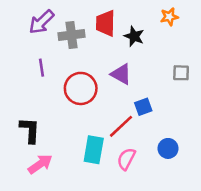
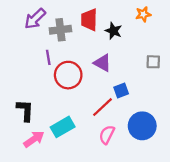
purple line: (42, 68) -> (48, 57), moved
blue circle: (168, 148) -> (142, 126), size x1.6
cyan rectangle: (94, 150) -> (63, 127), moved, turned 50

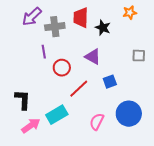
red circle: (68, 75) -> (62, 68), size x0.7
red line: (102, 107) -> (79, 89), moved

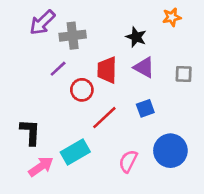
red trapezoid: (81, 18) -> (107, 70), moved
purple line: (44, 52) -> (58, 69), turned 56
purple triangle: (93, 57) -> (144, 67), moved

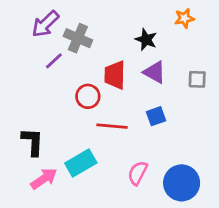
gray cross: (73, 36) -> (78, 38), turned 30
purple line: (58, 69) -> (54, 61), moved
red line: (104, 118) -> (112, 126), turned 48
blue circle: (170, 151) -> (182, 183), moved

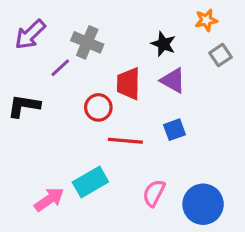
purple arrow: (45, 24) -> (30, 34), moved
gray square: (197, 79) -> (221, 55), moved, turned -36
black L-shape: (33, 142) -> (24, 106), moved, turned -84

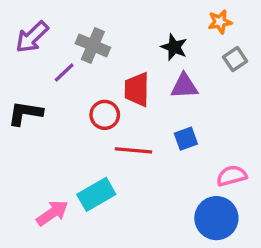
purple triangle: (173, 80) -> (184, 86), turned -32
pink semicircle: (154, 193) -> (232, 176), moved, turned 48

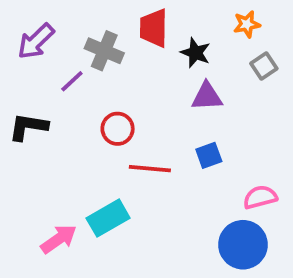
red trapezoid: (137, 89) -> (154, 28), moved

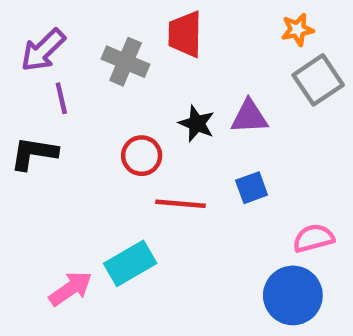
black star: (195, 53) -> (197, 124), moved
gray square: (264, 66) -> (318, 80), size x1.5
purple line: (72, 81) -> (61, 98), moved, turned -60

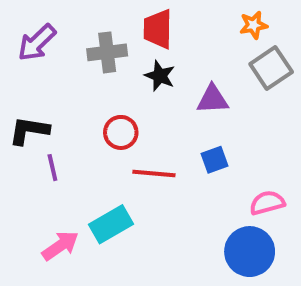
gray cross: (126, 62) -> (107, 52), turned -30
purple line: (61, 98) -> (52, 168), moved
black star: (197, 124) -> (160, 76), moved

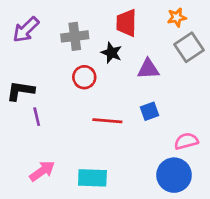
red trapezoid: (158, 29) -> (126, 23), moved
red circle: (121, 132) -> (84, 77), moved
cyan rectangle: (111, 224) -> (92, 178), moved, turned 32

